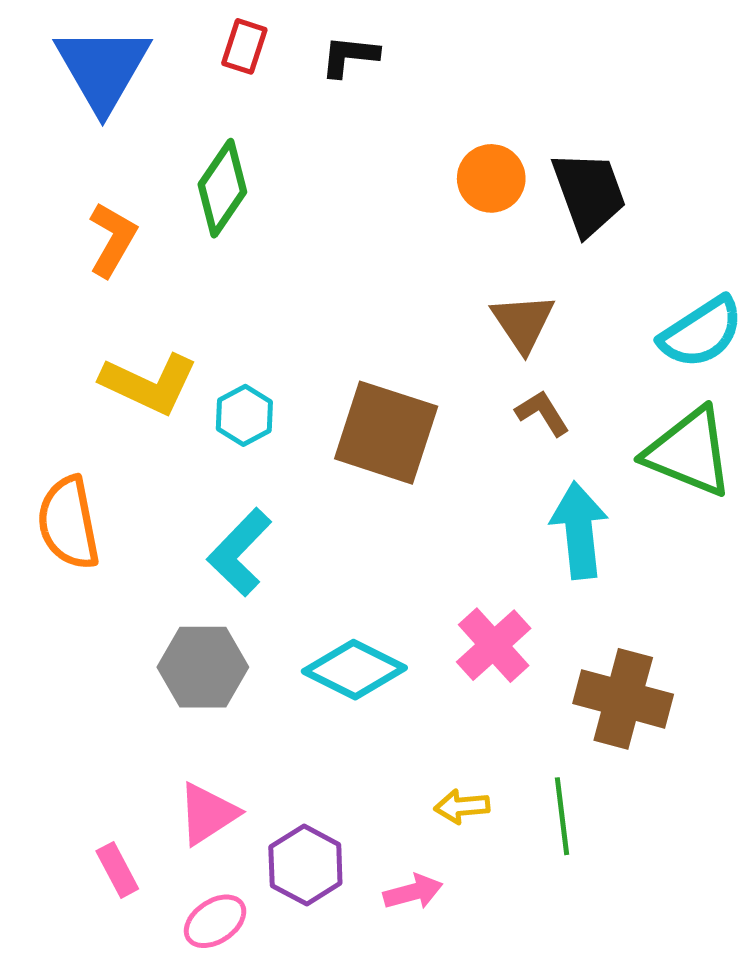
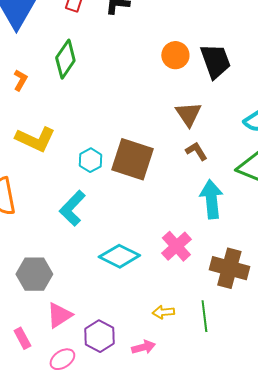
orange L-shape: (112, 239) -> (20, 80), size x0.7
cyan hexagon: (244, 415) -> (90, 160), moved
gray hexagon: (203, 667) -> (34, 274), moved

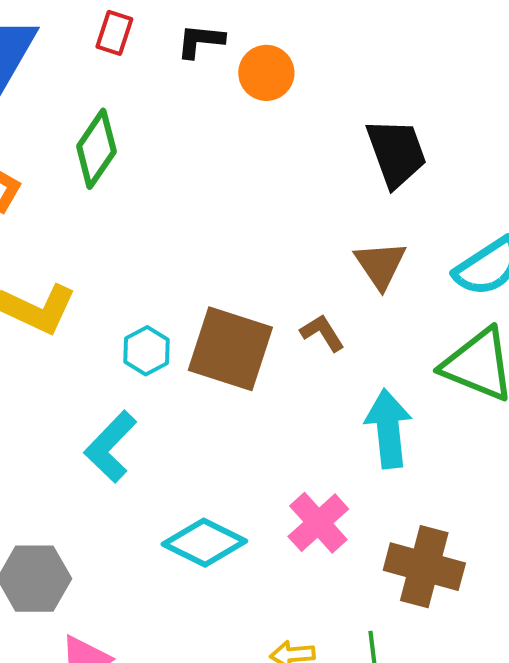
orange circle: (175, 55) -> (266, 73), moved
brown triangle: (188, 114) -> (380, 265), moved
brown L-shape: (196, 151) -> (322, 333), moved

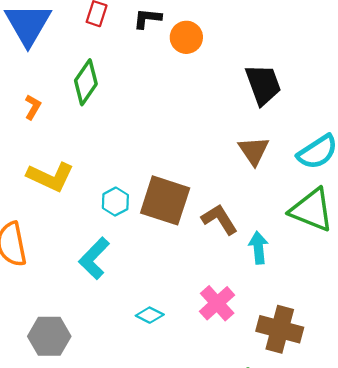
brown L-shape: (322, 333) -> (219, 219), moved, size x1.4
cyan arrow: (388, 429) -> (258, 248), size x0.7
cyan diamond: (204, 543) -> (150, 315), size x0.6

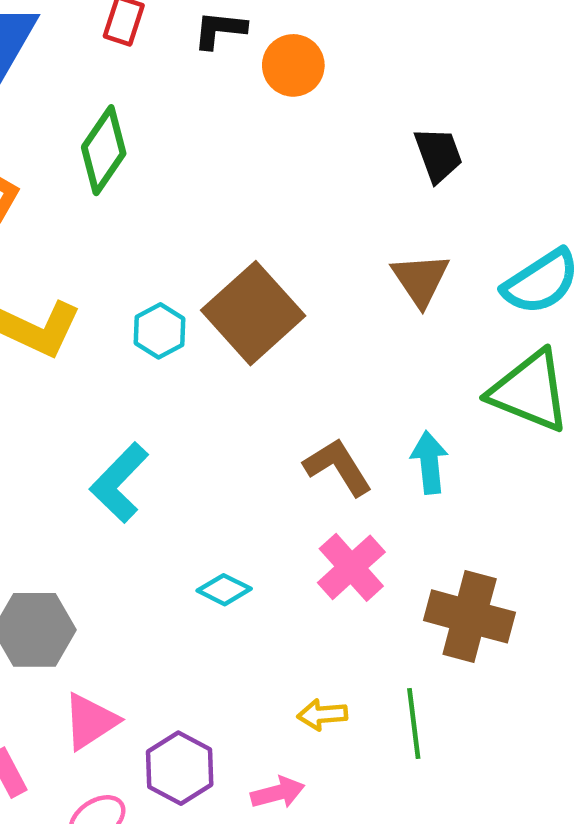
black trapezoid: (263, 85) -> (438, 155), size x0.7
brown square: (165, 200) -> (253, 313), moved, turned 30
cyan hexagon: (115, 202) -> (159, 331), moved
brown L-shape: (219, 219) -> (338, 467), moved

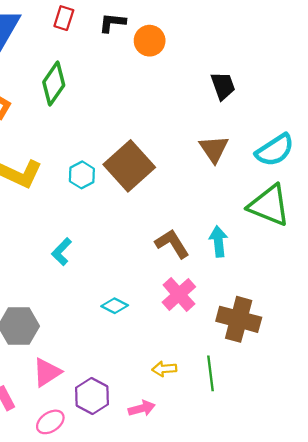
cyan L-shape: (119, 483) -> (62, 252), size x0.7

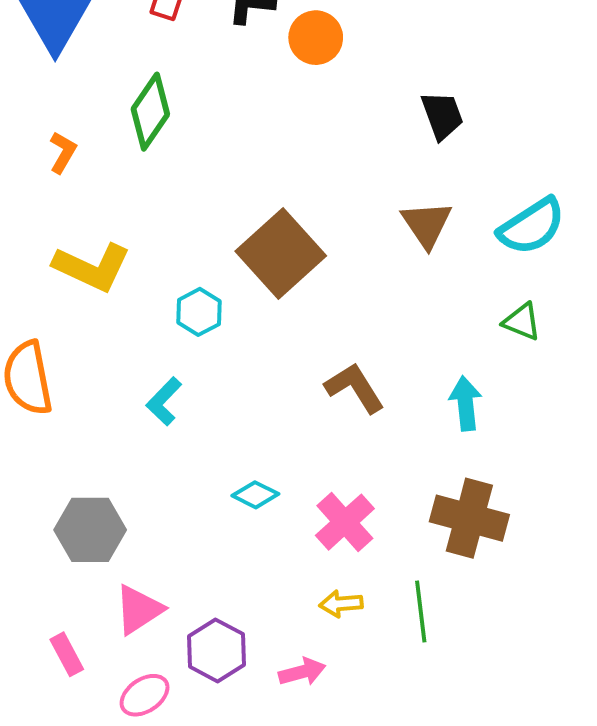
cyan hexagon: (82, 175) -> (199, 312), moved
green triangle: (269, 205) -> (522, 322), size x0.5
cyan arrow: (218, 241) -> (466, 403), moved
pink cross: (179, 294) -> (345, 522), moved

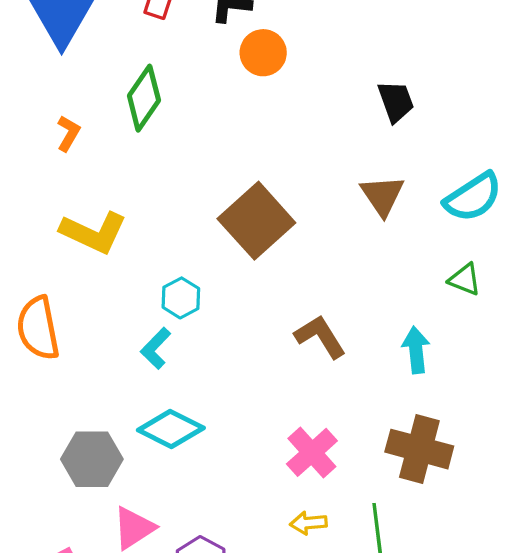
orange circle: (316, 38) -> (263, 53), moved
cyan hexagon: (199, 312) -> (181, 298), moved
cyan diamond: (255, 495) -> (171, 429), moved, size x1.6

